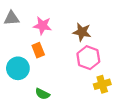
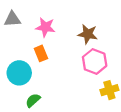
green semicircle: (42, 94) -> (33, 100), moved, turned 112

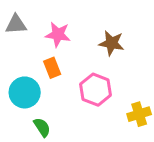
pink hexagon: (95, 61) -> (96, 90), moved
green semicircle: (33, 100) -> (42, 127), turned 98

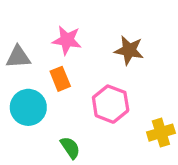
gray triangle: (16, 24) -> (18, 57), moved
green semicircle: (42, 127) -> (70, 148), moved

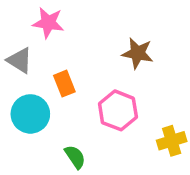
pink star: (67, 40) -> (48, 23), moved
gray triangle: (18, 57) -> (20, 60), turned 36

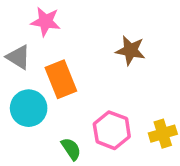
orange rectangle: (64, 84) -> (61, 79), size x1.5
pink hexagon: (118, 110) -> (112, 130), moved

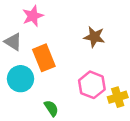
pink star: (46, 22) -> (33, 16), turned -30
pink hexagon: (112, 130) -> (92, 85), moved

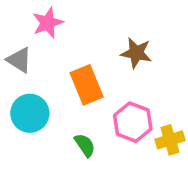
orange rectangle: (44, 58) -> (87, 85), moved
green semicircle: (51, 108) -> (85, 145), moved

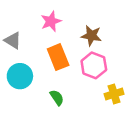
pink star: (48, 23) -> (51, 21), moved
pink hexagon: (133, 122) -> (94, 65), moved

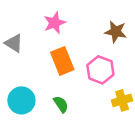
brown star: (91, 36) -> (116, 32), moved
cyan circle: (20, 76) -> (21, 100), moved

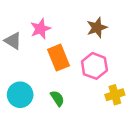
pink star: (55, 23) -> (41, 29), moved
brown star: (116, 32) -> (97, 28), moved, turned -30

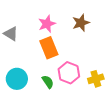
pink star: (41, 29) -> (47, 24), moved
pink hexagon: (94, 66) -> (69, 73), moved

